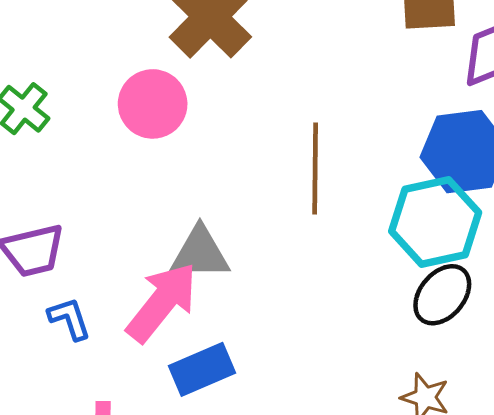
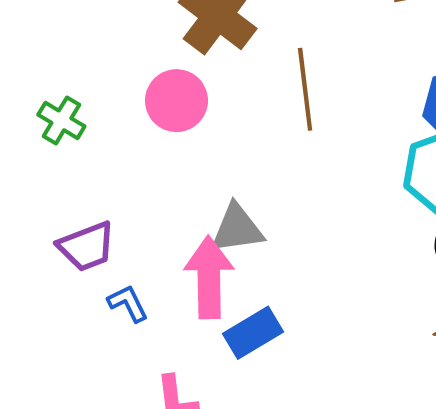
brown line: (315, 168) -> (305, 89), moved
pink arrow: (162, 302) -> (209, 277), turned -32

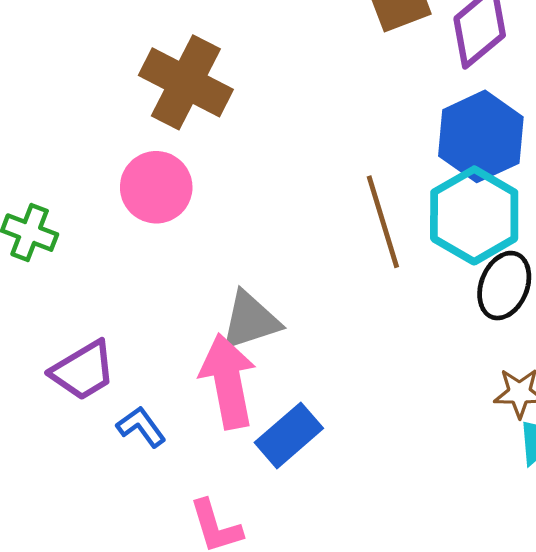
brown line: (305, 89) -> (383, 222), moved

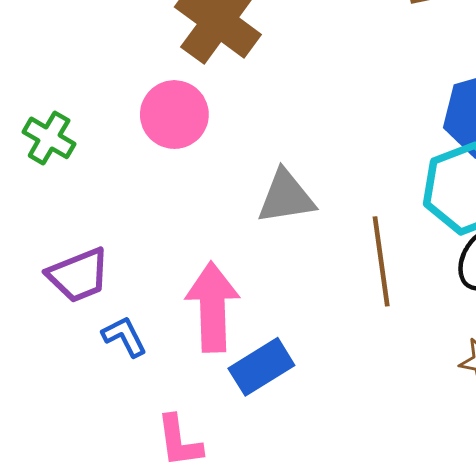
brown line: (383, 222) -> (381, 261), moved
gray triangle: (250, 321) -> (286, 197), moved

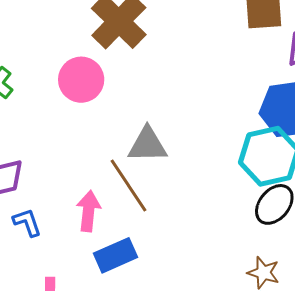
brown line: (381, 261) -> (129, 185), moved, turned -34
pink arrow: (212, 307) -> (88, 211), size x0.7

